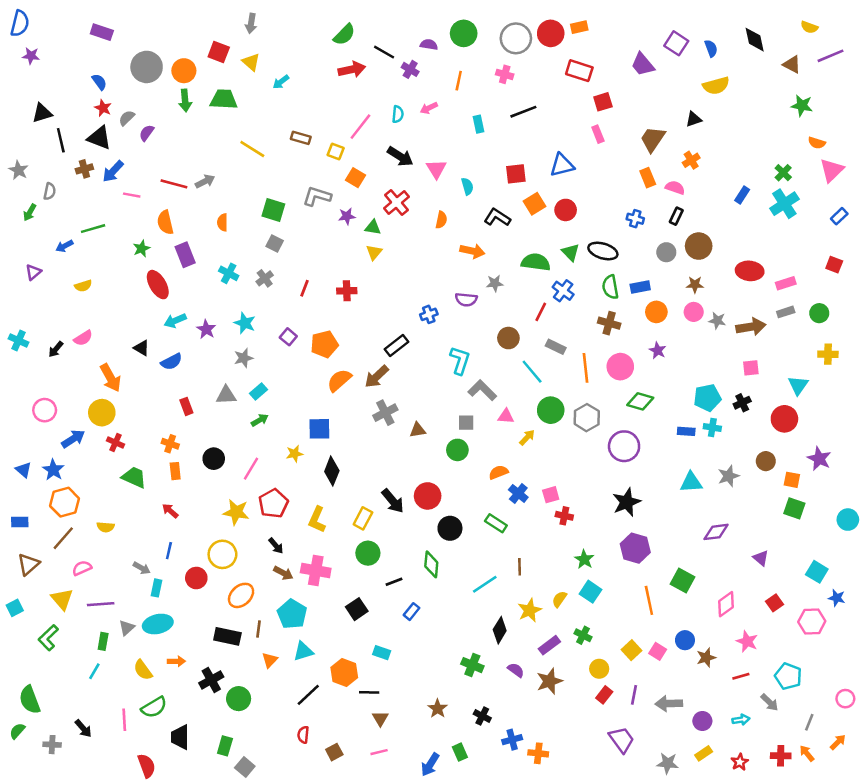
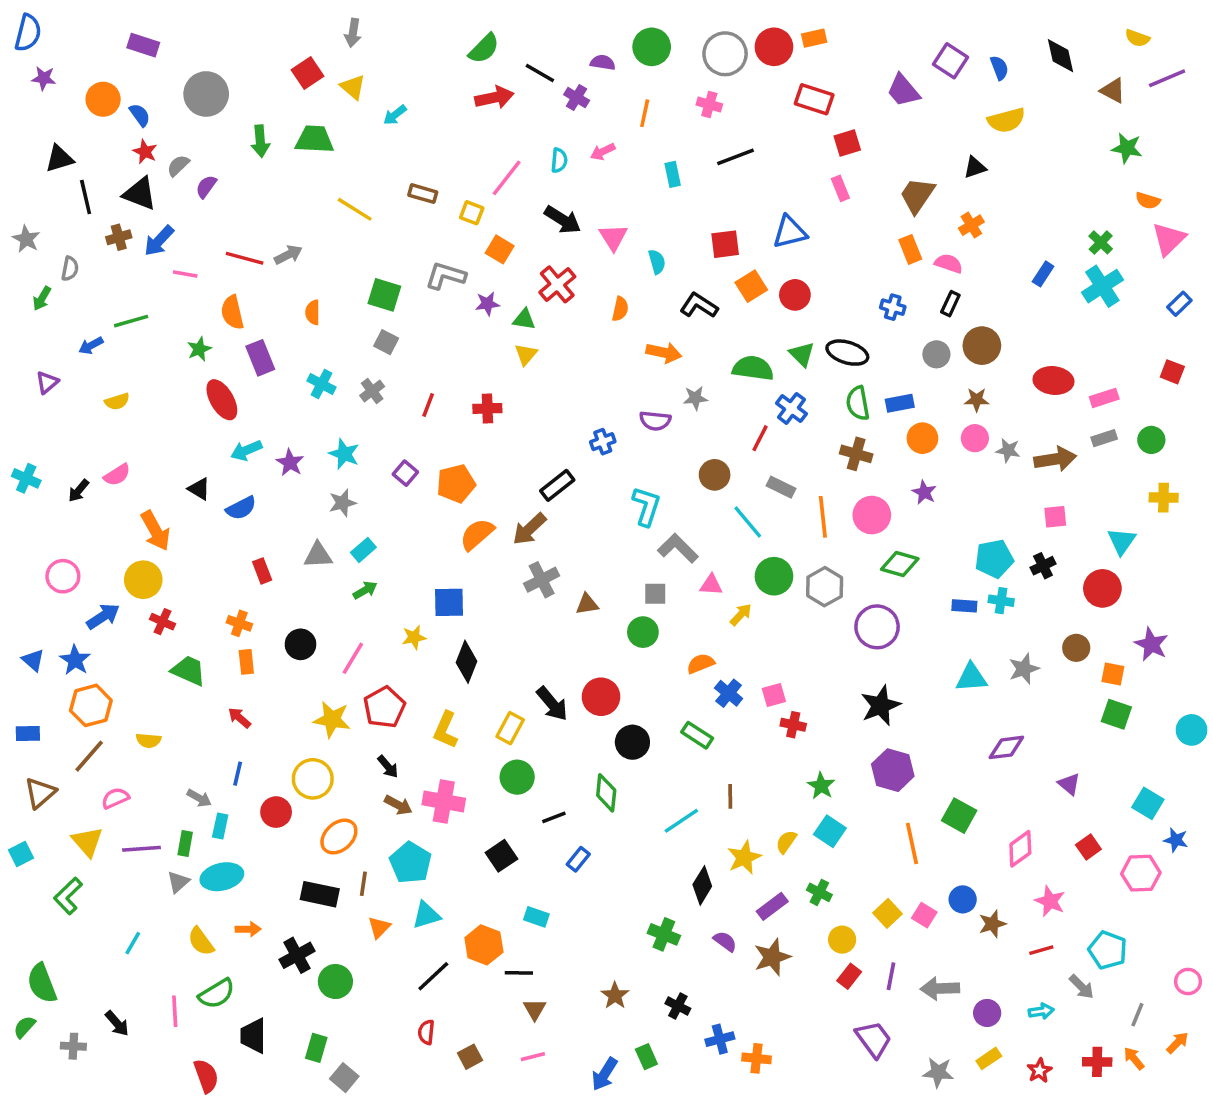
red square: (219, 52) -> (307, 73), turned 35
orange circle: (184, 71) -> (103, 99), moved
green rectangle: (103, 641) -> (185, 843), moved

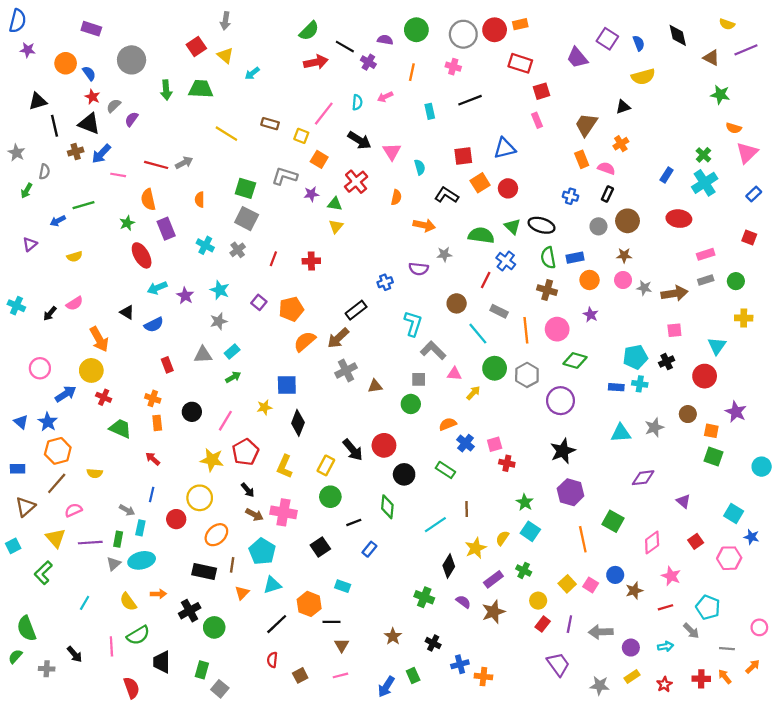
gray square: (386, 342) -> (247, 219), size x1.5
red ellipse: (1053, 381) -> (679, 219), moved
gray line: (1137, 1015) -> (727, 649), turned 72

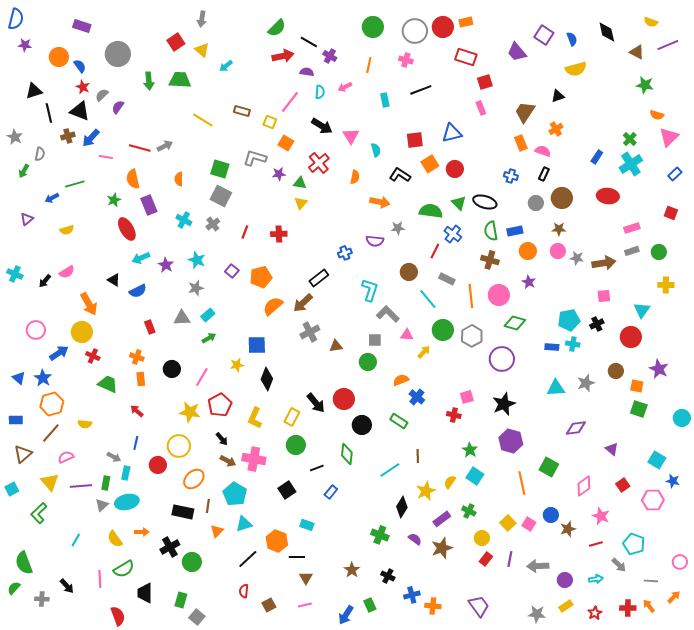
purple semicircle: (385, 40) -> (307, 72), moved
pink square: (495, 444) -> (467, 397), moved
purple trapezoid: (558, 664) -> (479, 606), moved

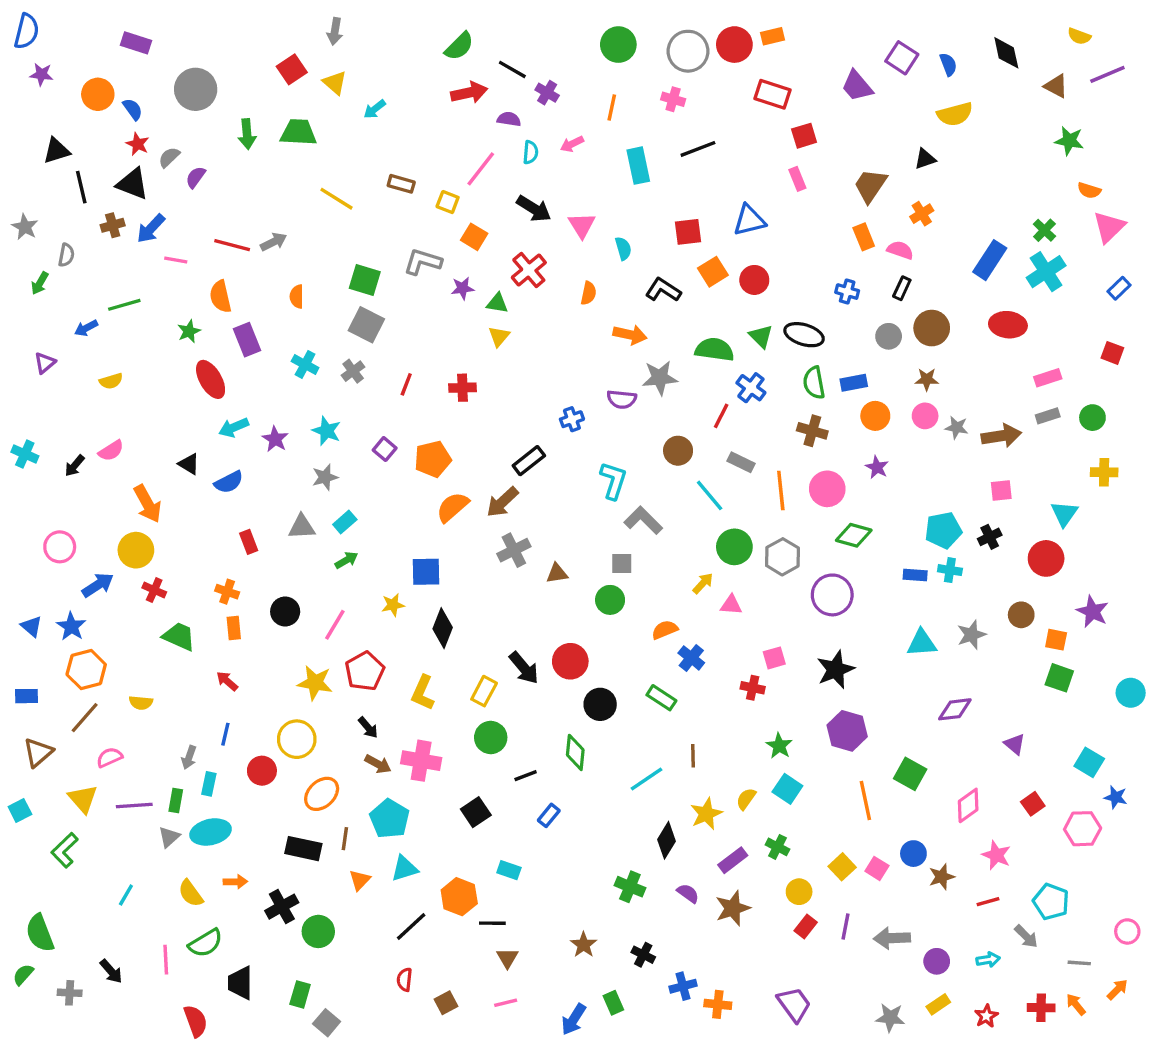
cyan rectangle: (385, 100) -> (638, 166), size x1.5
blue rectangle: (597, 157) -> (990, 260), size x1.6
gray star: (398, 228) -> (660, 378), size x1.5
pink triangle: (407, 335) -> (731, 605), moved
gray arrow: (114, 457) -> (189, 757), turned 80

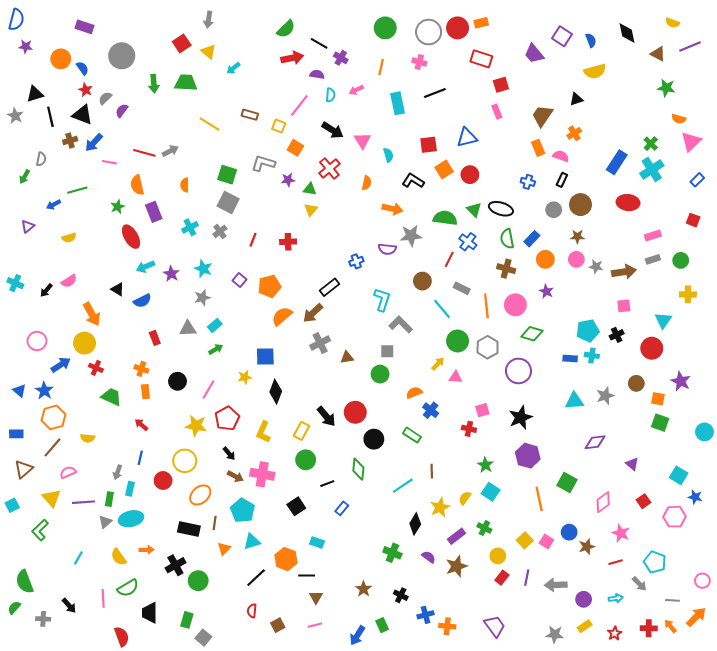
gray star: (25, 227) -> (15, 116), moved
cyan cross: (305, 364) -> (190, 227), turned 35
blue rectangle: (854, 383) -> (532, 239), turned -35
orange arrow: (1117, 989) -> (696, 617), size x1.5

